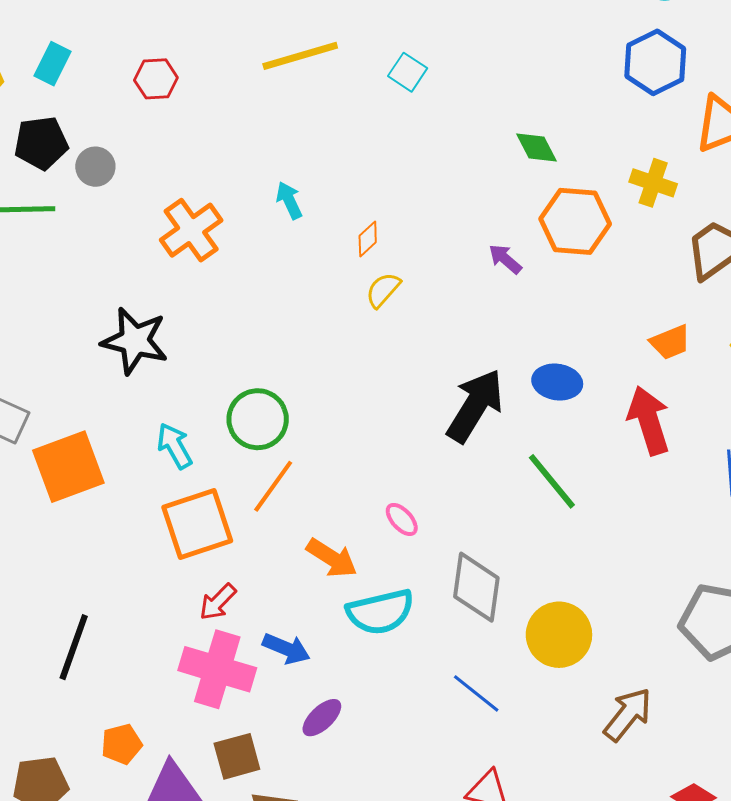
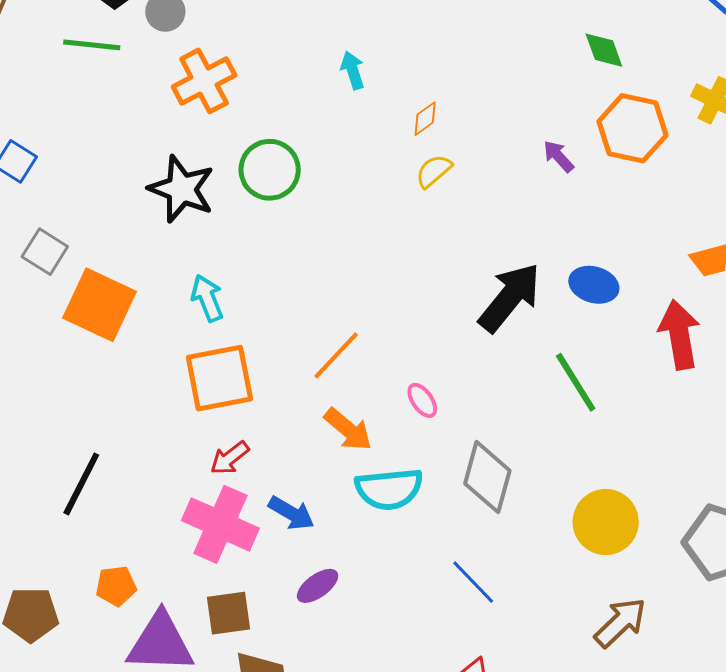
orange cross: (191, 230) -> (204, 81), moved
green circle: (258, 419) -> (270, 170), moved
orange square: (68, 467) -> (100, 305), turned 38
orange line: (273, 486) -> (336, 355), moved
yellow circle: (559, 635) -> (606, 522), moved

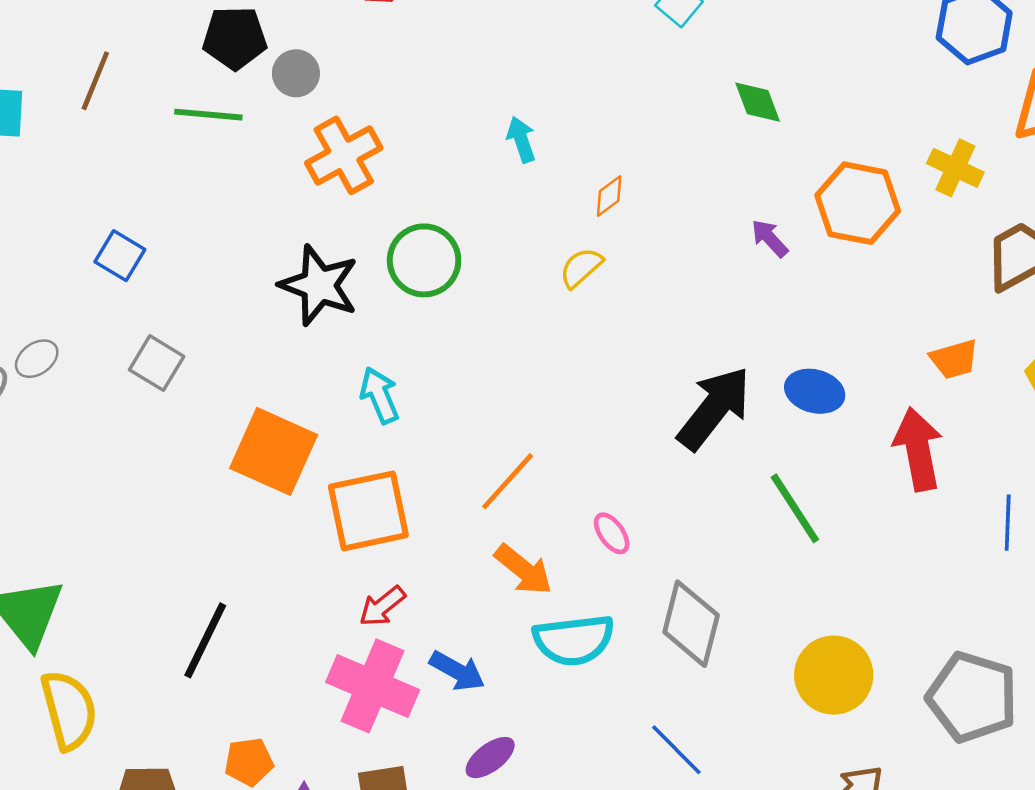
green diamond: (604, 50) -> (758, 102), moved
yellow semicircle: (434, 171) -> (581, 268), moved
cyan arrow: (207, 298) -> (380, 395), moved
orange square: (100, 305) -> (274, 451), moved

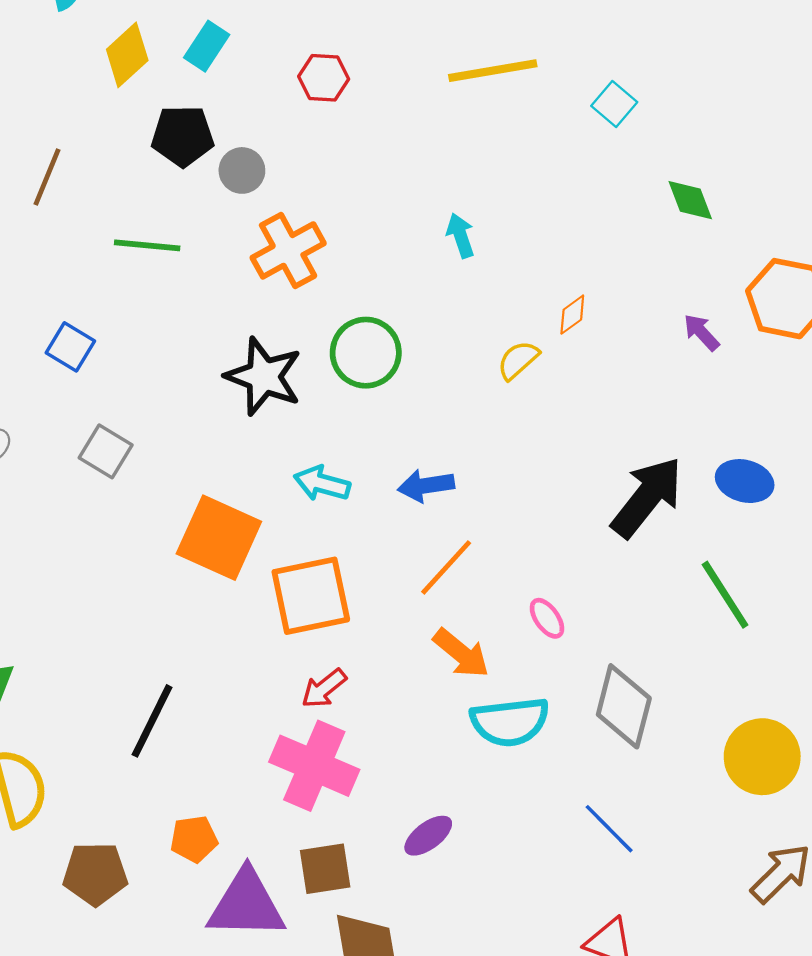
green line: (208, 115) -> (147, 245), moved
orange diamond: (609, 196) -> (572, 315), moved
cyan arrow: (380, 395) -> (322, 483), turned -52
blue arrow: (457, 671) -> (426, 486), moved, turned 142

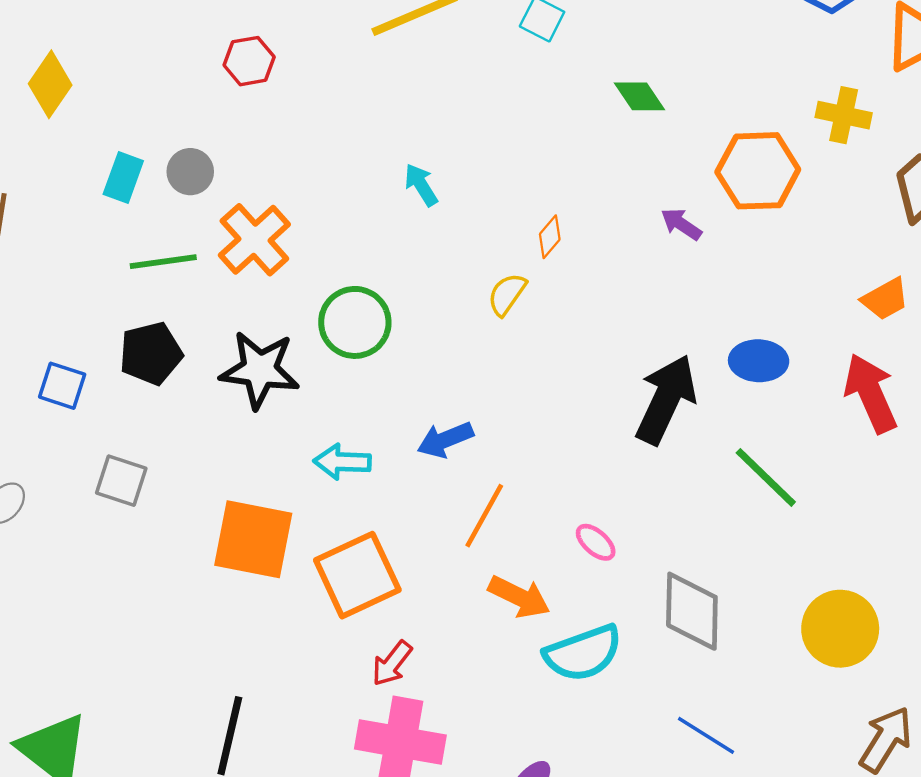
cyan rectangle: (207, 46) -> (123, 177), moved
black pentagon: (183, 136) -> (151, 353), moved
green line: (147, 245) -> (163, 262), moved

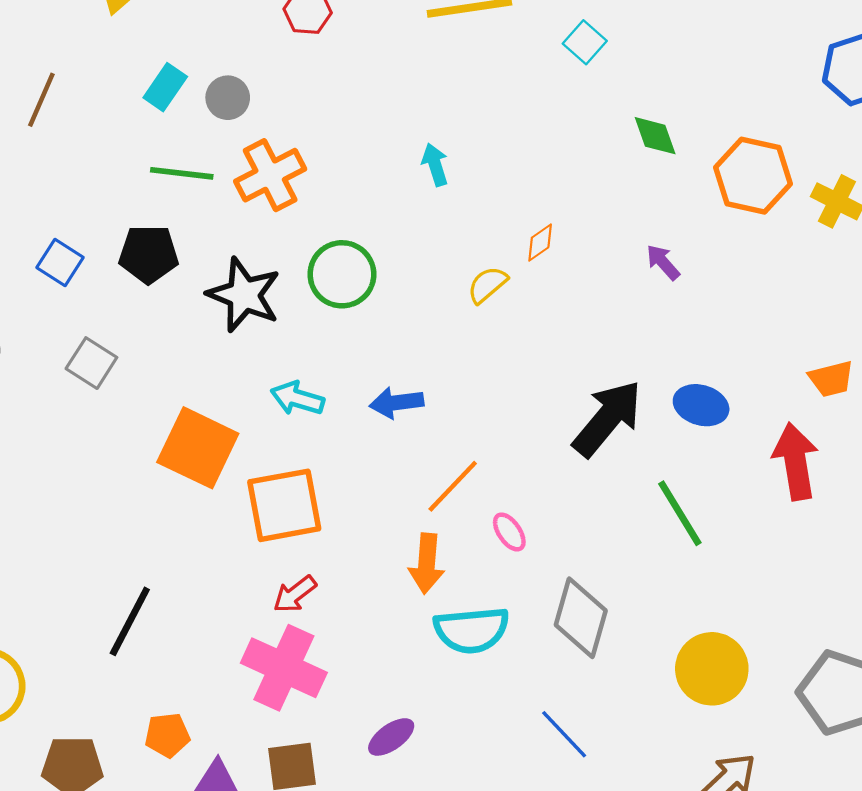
orange hexagon: (758, 171) -> (753, 176), moved
orange line: (484, 516) -> (453, 486), moved
orange arrow: (519, 597) -> (427, 564), turned 54

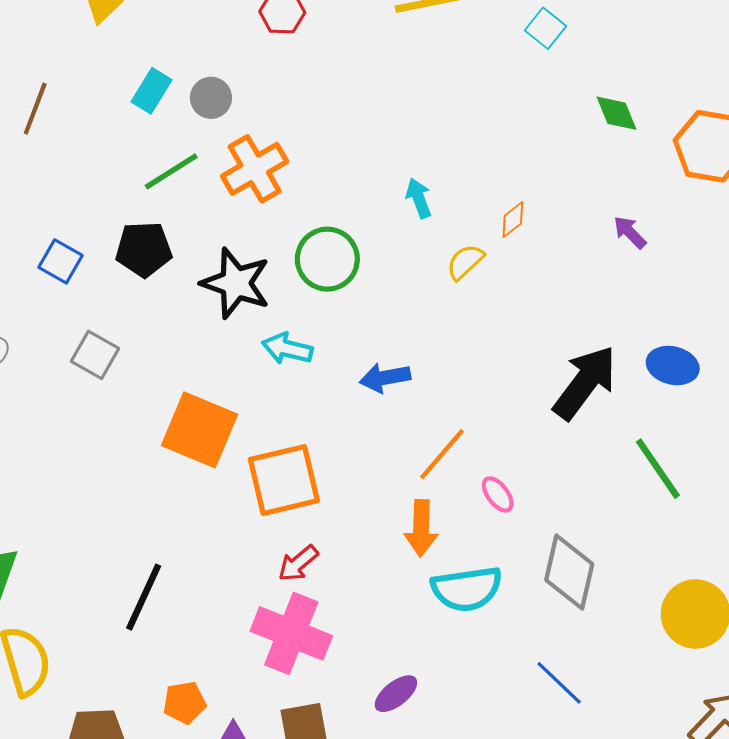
cyan arrow: (435, 165) -> (419, 198), moved
green line: (182, 173) -> (171, 171), turned -36
cyan arrow: (297, 398) -> (287, 349), moved

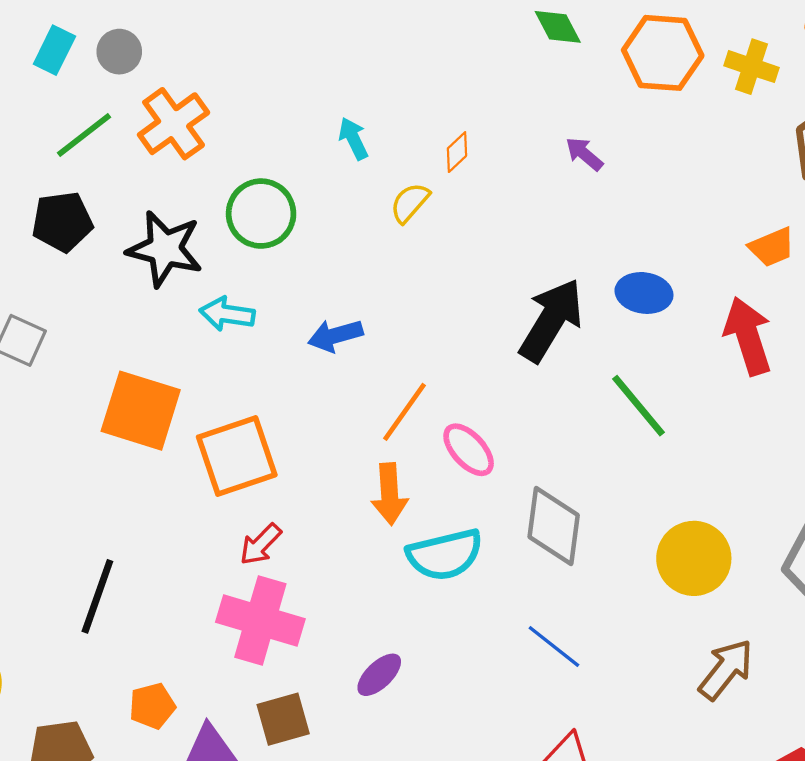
pink ellipse: (498, 494) -> (469, 450), size x1.4

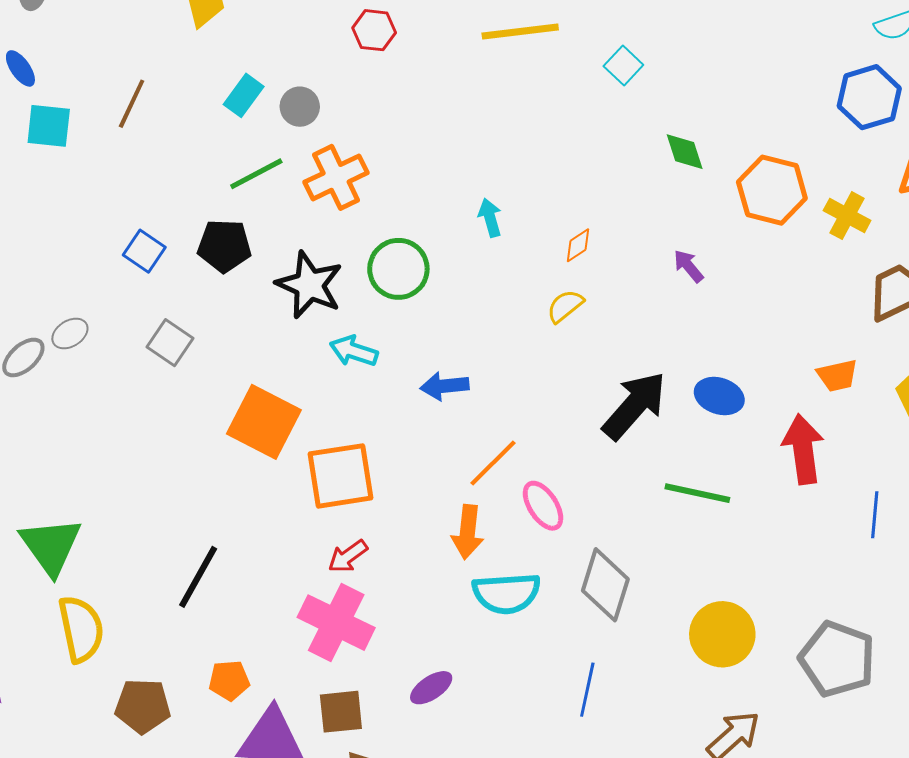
yellow semicircle: (410, 203) -> (565, 306), moved
green line: (639, 406) -> (697, 493), turned -48
blue line: (554, 646) -> (587, 690), turned 54

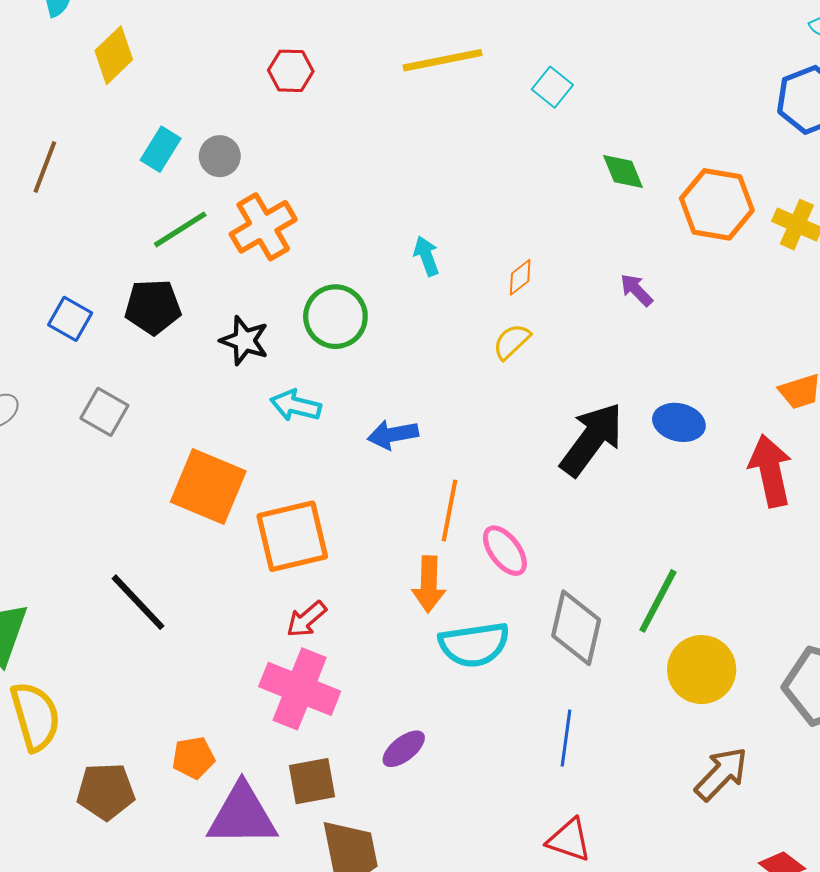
black star: (309, 285) -> (244, 341), size x0.7
orange line: (493, 463) -> (450, 510), turned -30
green line: (697, 493) -> (658, 601), moved, turned -70
black line: (198, 577) -> (138, 602), moved, turned -68

